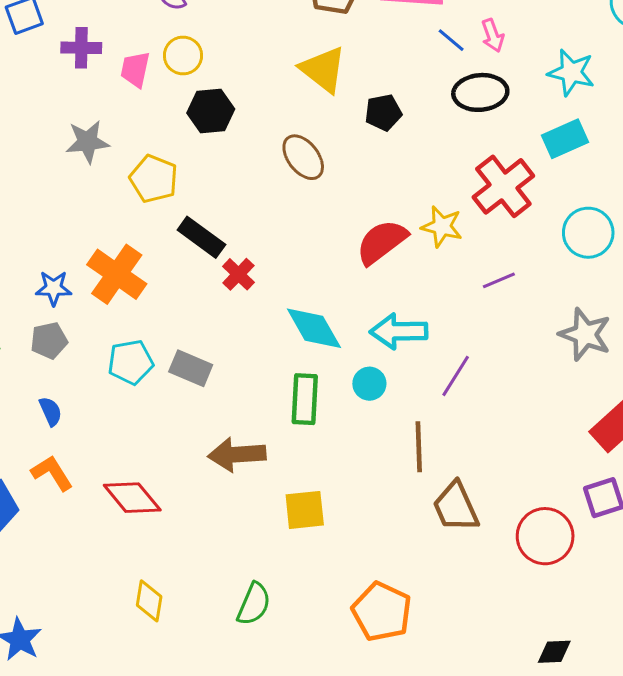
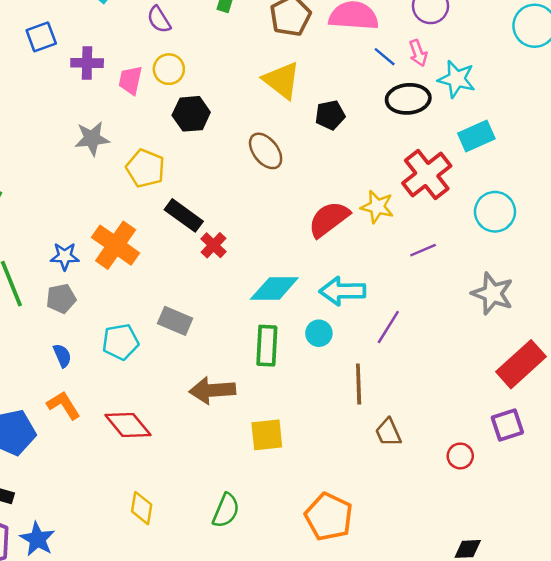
cyan star: (571, 72) -> (457, 79), moved
cyan diamond: (314, 328) -> (274, 289), turned -60
cyan pentagon: (131, 362) -> (121, 342), moved
brown trapezoid: (456, 507) -> (388, 432), size x0.7
red circle: (545, 536) -> (460, 456), size x0.6

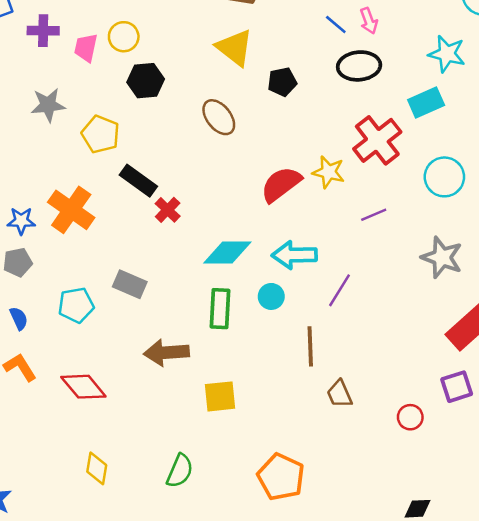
cyan star: (457, 79) -> (447, 54), moved

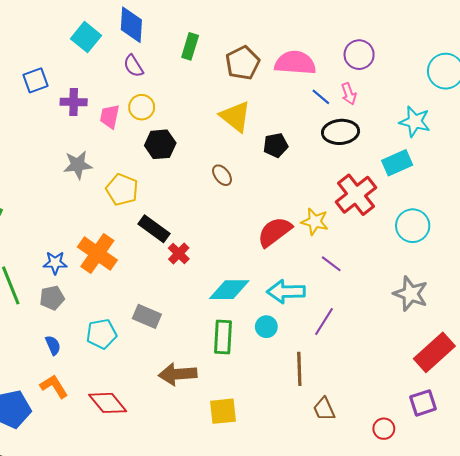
brown ellipse: (219, 117) -> (222, 175), size x0.7
purple line: (374, 215) -> (331, 264), moved, turned 60

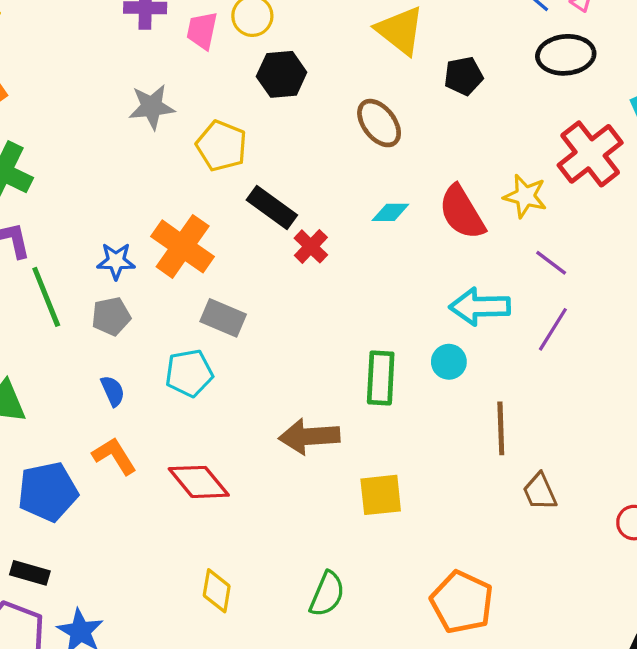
brown ellipse: (222, 175) -> (379, 123), size x1.4
red semicircle: (275, 232) -> (462, 212), turned -84
cyan diamond: (229, 290) -> (390, 212), moved, size x0.6
gray rectangle: (147, 316) -> (223, 318), moved
purple line: (324, 322) -> (553, 329), moved

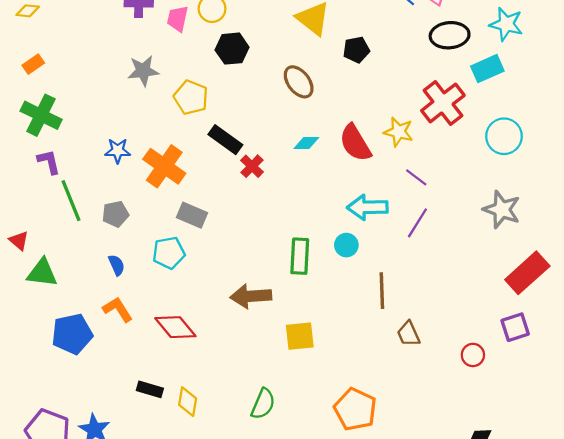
black ellipse: (566, 55) -> (450, 35), moved
blue star: (116, 261) -> (118, 151), moved
black rectangle: (30, 573) -> (150, 389), moved

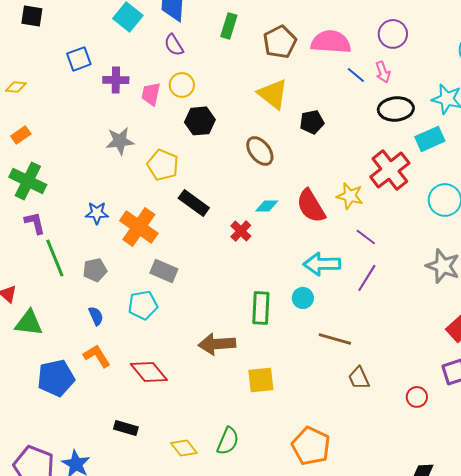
red cross: (252, 166) -> (241, 231), moved
brown line: (382, 291) -> (335, 339), turned -72
yellow diamond: (188, 402) -> (184, 448), moved, turned -48

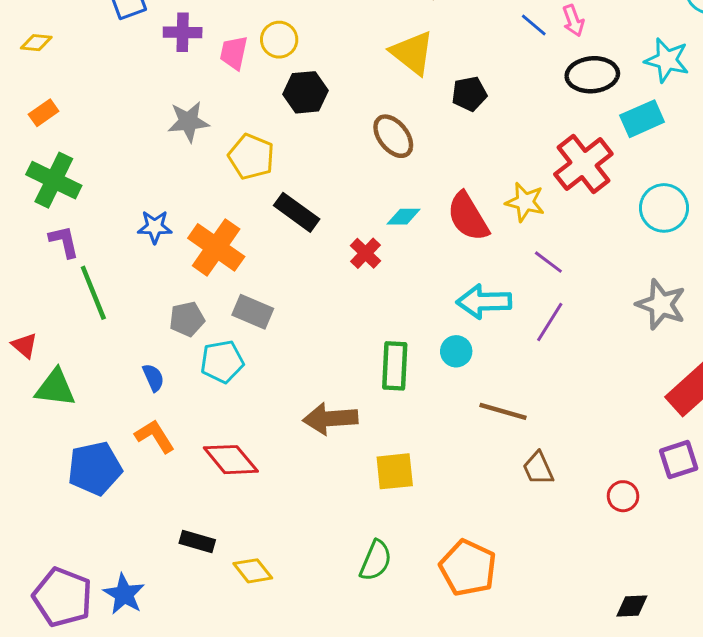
gray pentagon: (95, 270) -> (187, 319), moved
green semicircle: (228, 441) -> (376, 561), moved
yellow diamond: (184, 448) -> (253, 571), moved

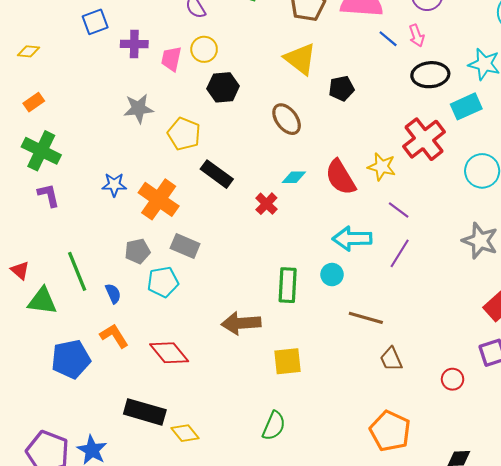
green line: (93, 293) -> (77, 271), moved
black rectangle: (197, 542) -> (145, 412), size x1.6
orange pentagon: (468, 568) -> (390, 431), moved

